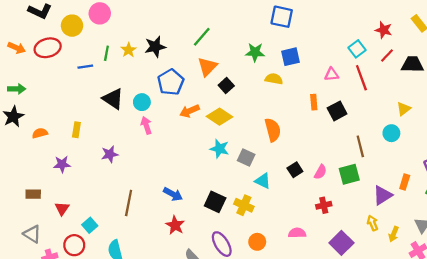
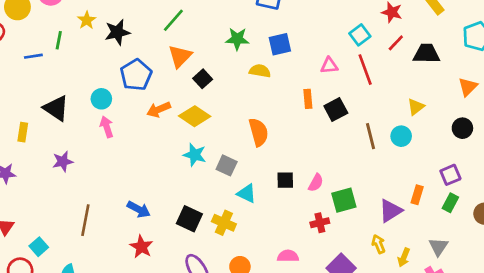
yellow star: (129, 50) -> (87, 20), moved
black triangle: (113, 99) -> (56, 108), moved
brown line: (360, 146) -> (370, 136), moved
black square: (295, 170) -> (285, 180), turned 32
green square: (349, 174) -> (344, 200), moved

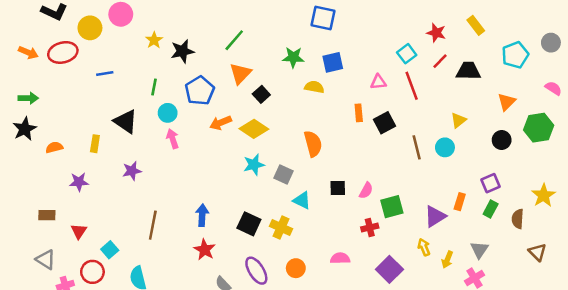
green line: (59, 40) -> (154, 87), moved
cyan star: (195, 155) -> (254, 165), turned -30
blue arrow: (139, 209) -> (202, 215), turned -115

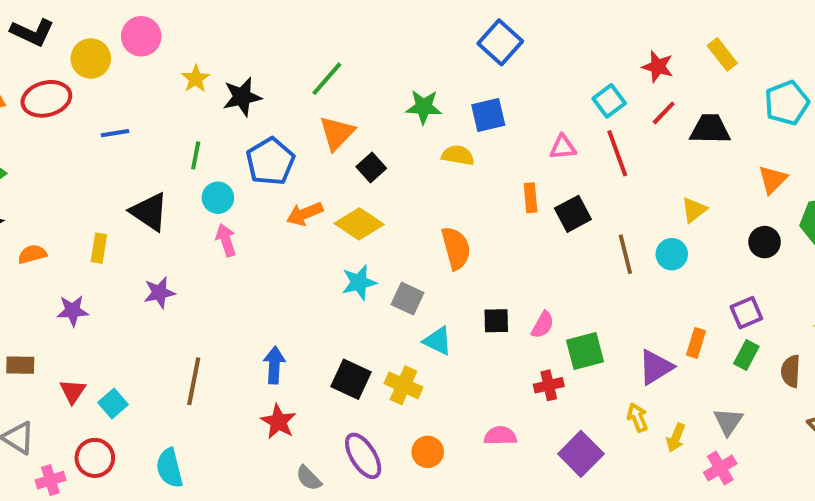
blue square: (323, 18) -> (500, 42), moved, turned 30
cyan square: (110, 250) -> (113, 403), moved

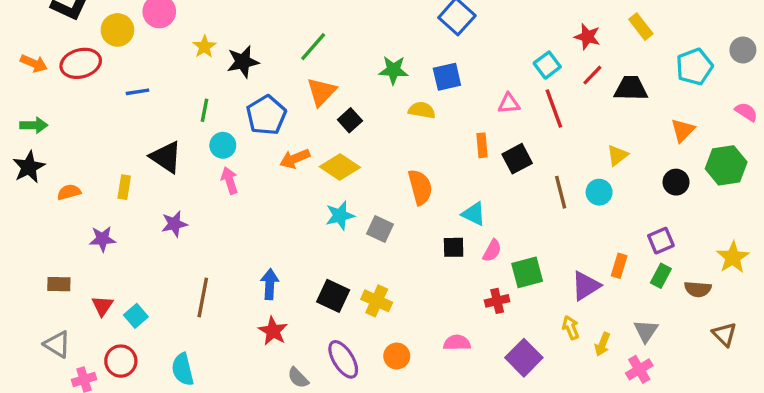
cyan triangle: (438, 341) -> (474, 214), moved
brown semicircle: (791, 371) -> (698, 289), turned -88

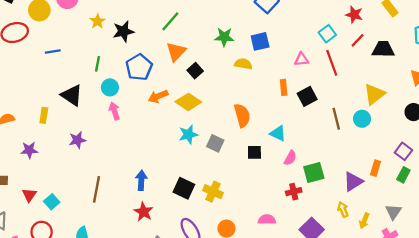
yellow triangle: (617, 155) -> (374, 94), size x1.5
purple square: (661, 241) -> (403, 151), turned -30
black square: (454, 247) -> (254, 152), moved

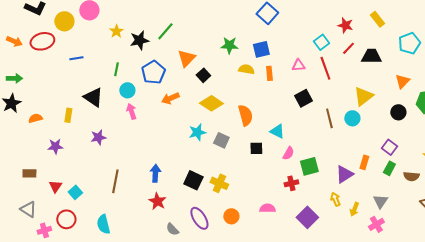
green line: (170, 21) -> (165, 31), moved
orange rectangle: (284, 87) -> (269, 73), moved
yellow diamond: (188, 102) -> (211, 103), moved

